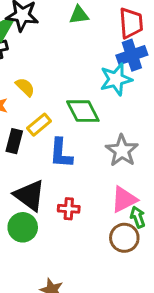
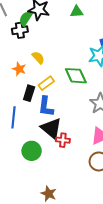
blue L-shape: (61, 153) -> (46, 107), moved
black triangle: (30, 195) -> (51, 128), moved

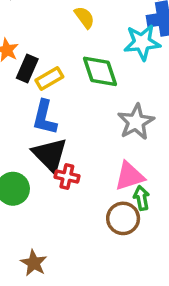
yellow semicircle: (38, 58) -> (84, 17), moved
black rectangle: (29, 93) -> (27, 69), moved

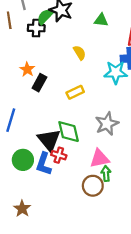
green diamond: (100, 71) -> (69, 132), moved
yellow rectangle: (49, 79) -> (75, 92), moved
blue L-shape: (45, 117) -> (44, 164), moved
brown star: (34, 263) -> (22, 209), moved

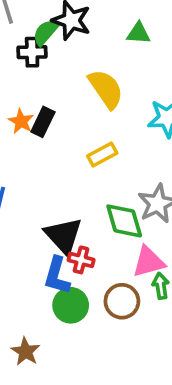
yellow semicircle: (80, 53) -> (106, 89), size x1.6
black rectangle: (39, 83) -> (43, 122), moved
green diamond: (69, 132) -> (124, 221), moved
green circle: (23, 160) -> (71, 305), moved
brown circle: (93, 186) -> (122, 301), moved

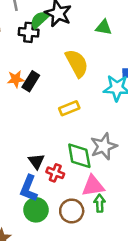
orange star: (21, 121) -> (16, 79), turned 30
black triangle: (63, 236) -> (36, 161), size x0.6
red cross: (81, 260) -> (55, 173), moved

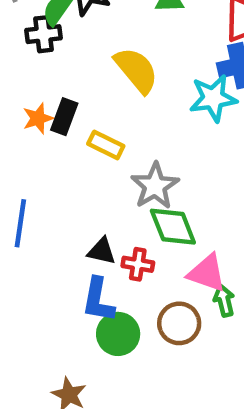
yellow rectangle: (69, 108) -> (106, 145), moved, turned 60
gray star: (104, 146) -> (155, 186), moved
black triangle: (36, 161) -> (102, 251), turned -30
pink triangle: (93, 186) -> (207, 273), turned 40

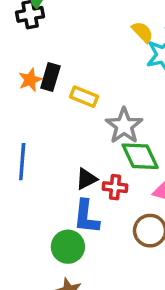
yellow semicircle: (136, 70) -> (142, 32), moved, size x0.6
black triangle: (102, 251) -> (86, 179), turned -35
green circle: (118, 334) -> (68, 247), moved

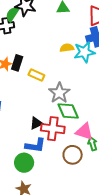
yellow semicircle: (142, 32) -> (67, 48), moved, turned -56
red cross: (115, 187) -> (53, 129), size x1.6
blue L-shape: (86, 217) -> (35, 145), turned -90

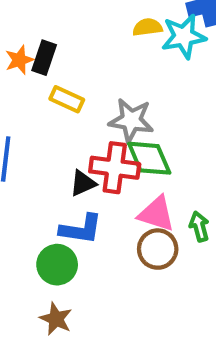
yellow rectangle: (36, 75) -> (67, 99), moved
gray star: (59, 93) -> (131, 120), turned -30
red cross: (53, 129) -> (115, 168), moved
pink triangle: (84, 132) -> (156, 214), moved

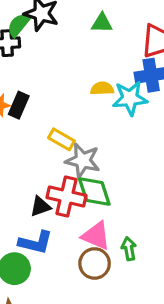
yellow rectangle: (67, 99) -> (61, 139), moved

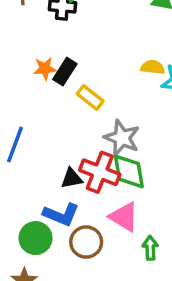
yellow rectangle: (61, 139) -> (90, 97), moved
green arrow: (129, 249) -> (150, 248), moved
brown circle: (95, 263) -> (86, 242), moved

